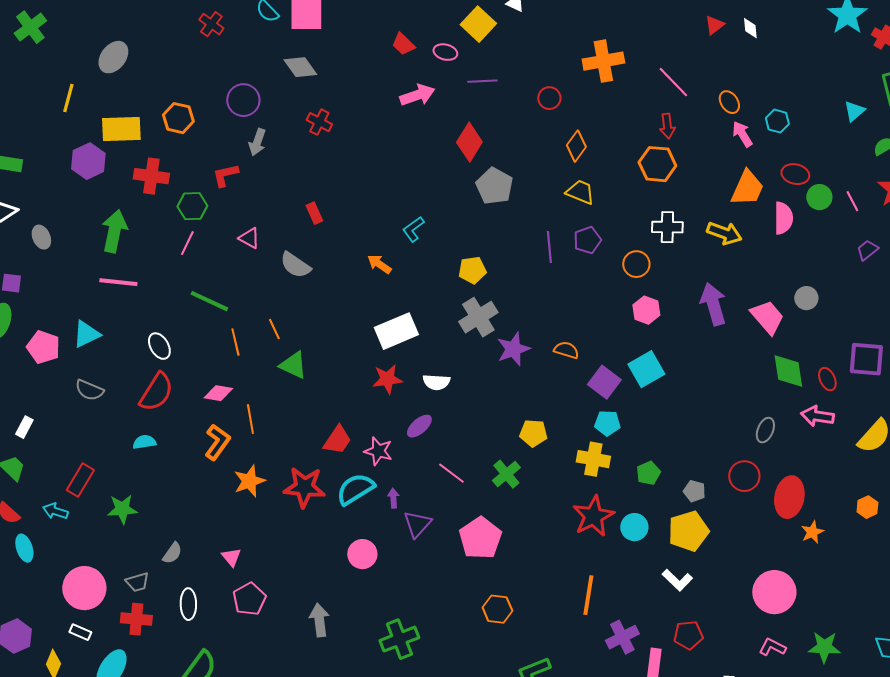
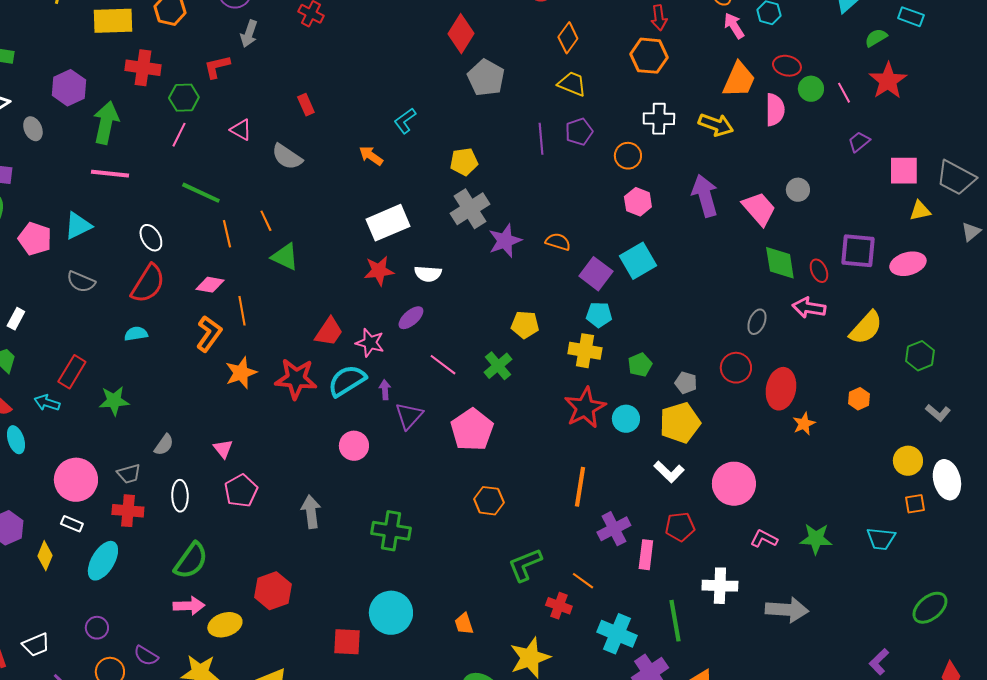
purple hexagon: (88, 161) -> (69, 88), moved
pink circle: (774, 592) -> (734, 484), moved
green cross: (399, 639) -> (391, 531), turned 30

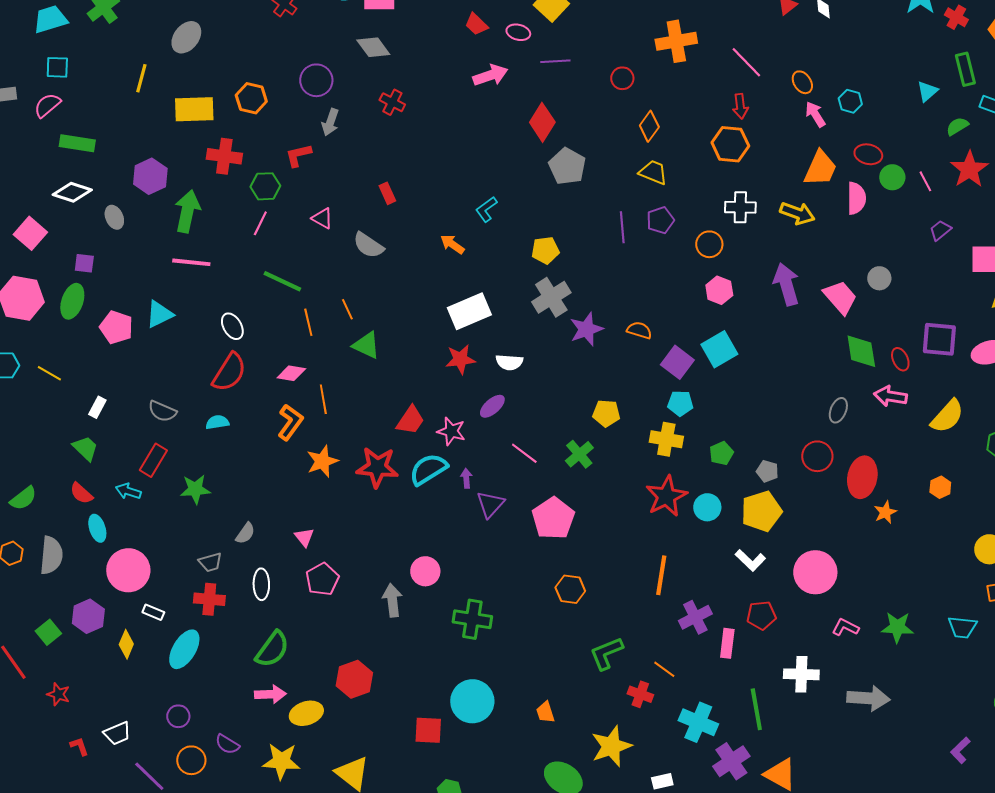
gray semicircle: (81, 282) -> (162, 411), moved
pink circle: (354, 446) -> (425, 571), moved
pink circle: (76, 480) -> (128, 570), moved

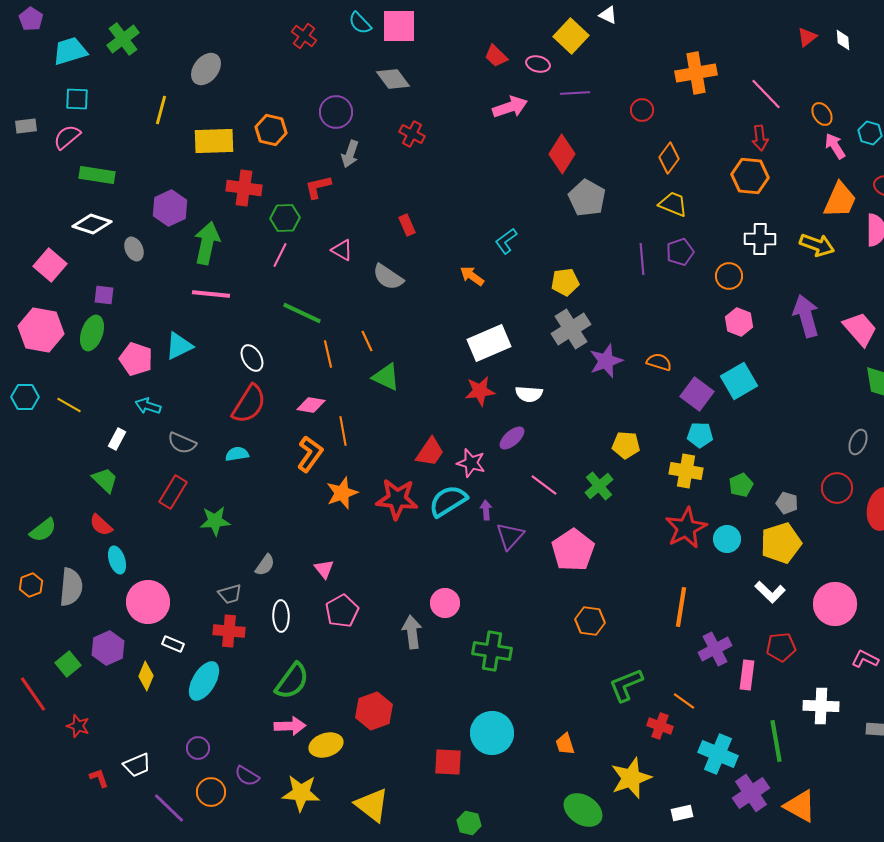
cyan arrow: (128, 491) -> (148, 406), moved

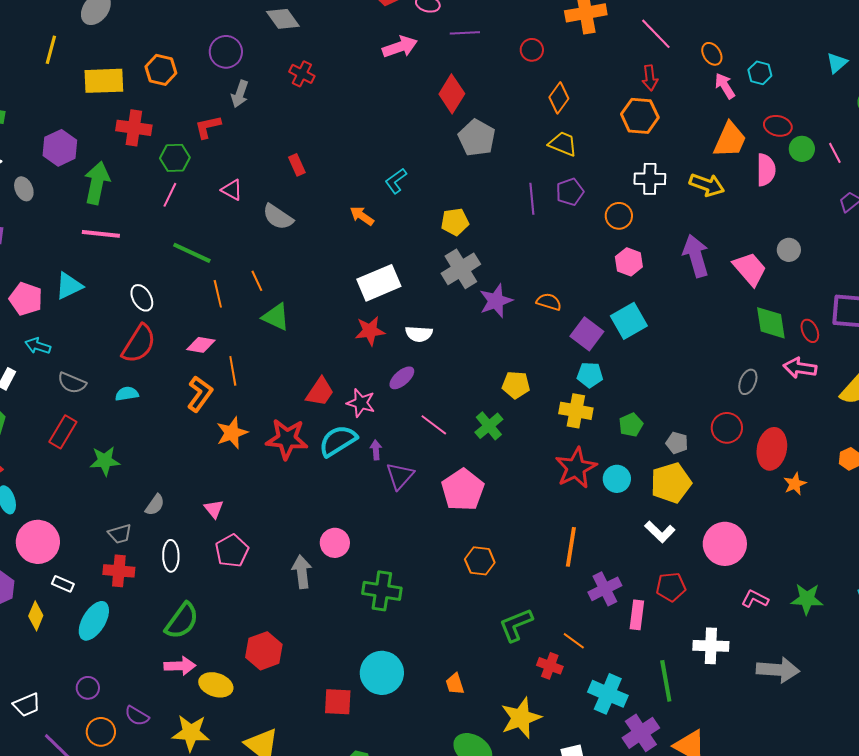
yellow ellipse: (326, 745) -> (216, 685), turned 36

